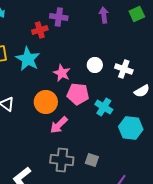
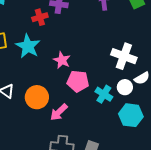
white circle: (95, 65) -> (125, 87), moved
white cross: (124, 69) -> (124, 56), size x1.4
orange circle: (46, 102) -> (37, 97), moved

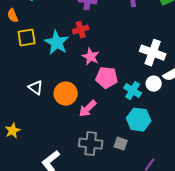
red cross: (40, 17) -> (81, 30), moved
cyan hexagon: (131, 115) -> (139, 120), moved

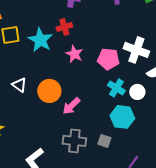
pink pentagon: (107, 78) -> (108, 59), moved
white circle: (154, 84) -> (137, 92), moved

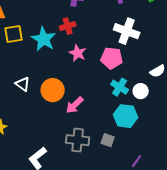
white cross: (136, 50) -> (127, 31), moved

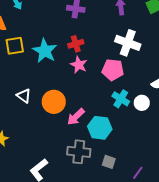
red cross: (68, 26) -> (76, 44), moved
cyan hexagon: (126, 116) -> (100, 128), moved
gray square: (108, 140) -> (109, 162), moved

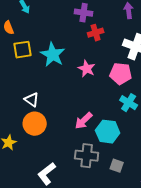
red cross: (76, 44) -> (96, 33), moved
orange circle: (54, 102) -> (35, 124), moved

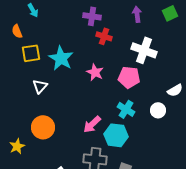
red cross: (96, 33) -> (104, 36), turned 35
white triangle: (32, 100) -> (40, 86), moved, turned 35
cyan cross: (129, 103) -> (126, 109), moved

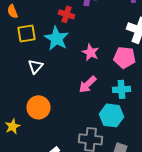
red cross: (104, 36) -> (66, 14), moved
cyan cross: (126, 109) -> (122, 89), turned -36
pink arrow: (92, 124) -> (88, 84), moved

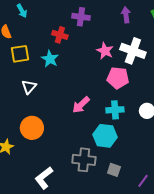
cyan star: (56, 38) -> (50, 59), size x0.7
pink star: (90, 52) -> (105, 51), moved

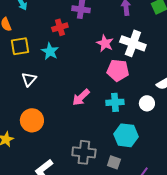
red cross: (60, 35) -> (60, 27), turned -35
cyan hexagon: (105, 136) -> (126, 135), moved

